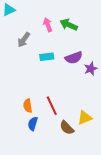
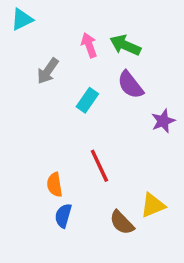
cyan rectangle: (47, 57) -> (87, 100), turned -48
purple semicircle: (74, 58) -> (130, 85), moved, turned 72
red line: (52, 106) -> (99, 166), moved

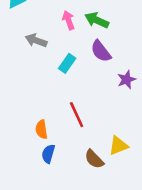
gray arrow: (48, 71) -> (36, 40), turned 75

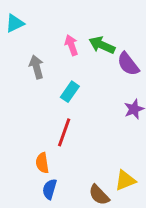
gray arrow: (36, 40) -> (36, 67), turned 55
purple semicircle: (101, 51) -> (128, 64), moved
red line: (77, 115) -> (64, 132), moved, turned 45

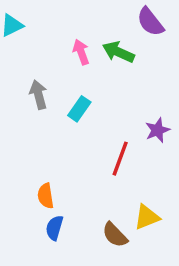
purple semicircle: (128, 64) -> (150, 22), moved
gray arrow: (36, 67) -> (38, 95), moved
red line: (64, 132) -> (120, 159), moved

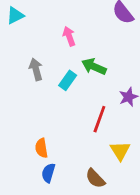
green arrow: (118, 52) -> (94, 67), moved
yellow triangle: (147, 217) -> (120, 151), moved, turned -40

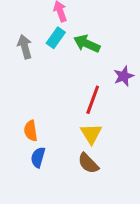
cyan rectangle: (68, 80) -> (56, 38), moved
yellow triangle: (120, 151) -> (91, 134), moved

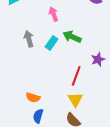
cyan rectangle: (56, 38) -> (51, 43), moved
orange semicircle: (31, 131) -> (33, 98), turned -64

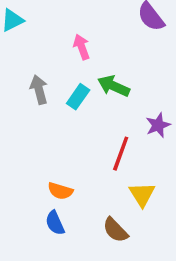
orange semicircle: (33, 98) -> (60, 191), moved
yellow triangle: (75, 100) -> (142, 194), moved
blue semicircle: (38, 116) -> (55, 223), turned -40

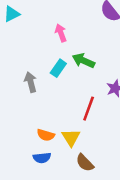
gray arrow: (39, 90) -> (31, 82), moved
yellow triangle: (142, 194) -> (71, 138), moved
blue semicircle: (55, 223) -> (42, 158), turned -72

